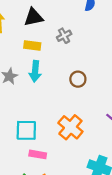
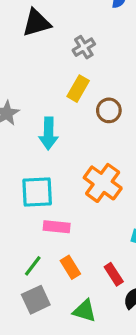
yellow rectangle: (32, 46) -> (78, 89), moved, turned -63
cyan arrow: (35, 71) -> (49, 133), moved

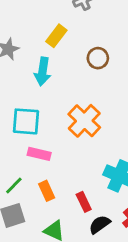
yellow rectangle: (78, 89) -> (56, 36), moved

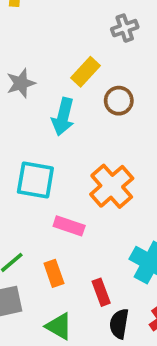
brown circle: (98, 58) -> (119, 101), moved
pink rectangle: (39, 154) -> (69, 226), moved
black semicircle: (100, 224) -> (119, 324), turned -50

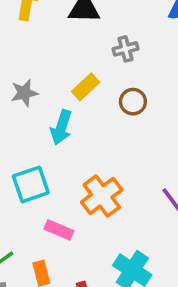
brown circle: (119, 101) -> (133, 102), moved
cyan square: (35, 180) -> (31, 184), turned -33

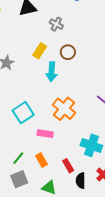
gray cross: (126, 49) -> (56, 24), turned -32
cyan arrow: (61, 127) -> (52, 72), moved

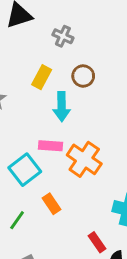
pink rectangle: (45, 134) -> (50, 146), moved
green line: (18, 158) -> (17, 220), moved
orange rectangle: (42, 160) -> (52, 204), moved

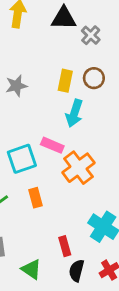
gray cross: (63, 36) -> (91, 35), moved
brown circle: (83, 76) -> (94, 78), moved
yellow rectangle: (42, 77) -> (65, 81), turned -35

